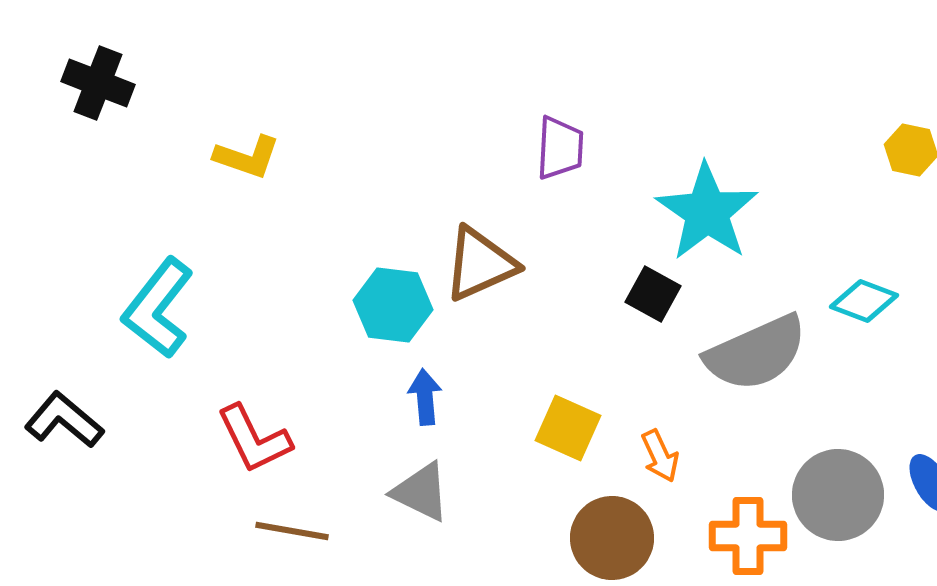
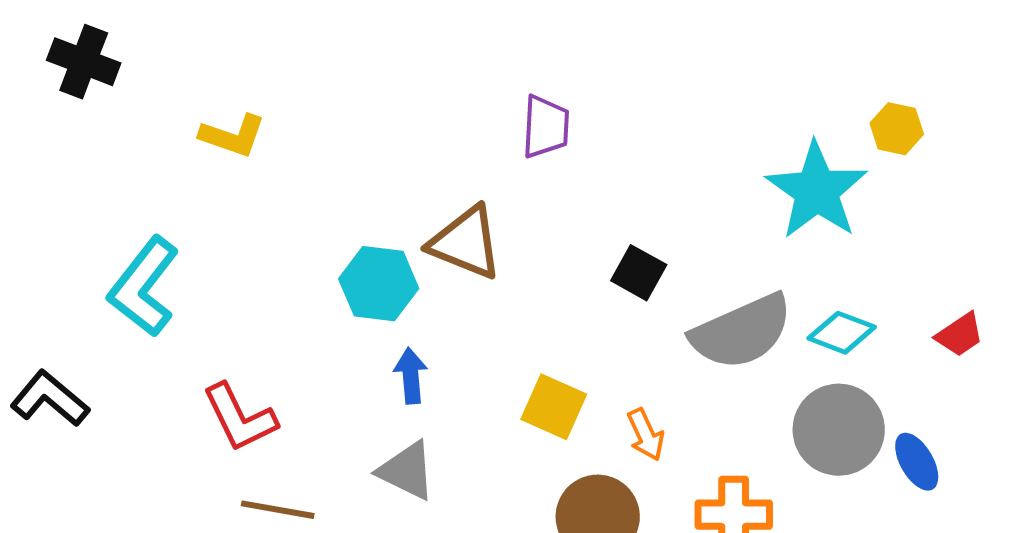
cyan star: (707, 212) -> (817, 191), moved
brown triangle: (480, 264) -> (466, 243), turned 46
cyan diamond: (864, 301) -> (842, 333), moved
gray circle: (838, 495) -> (839, 430), moved

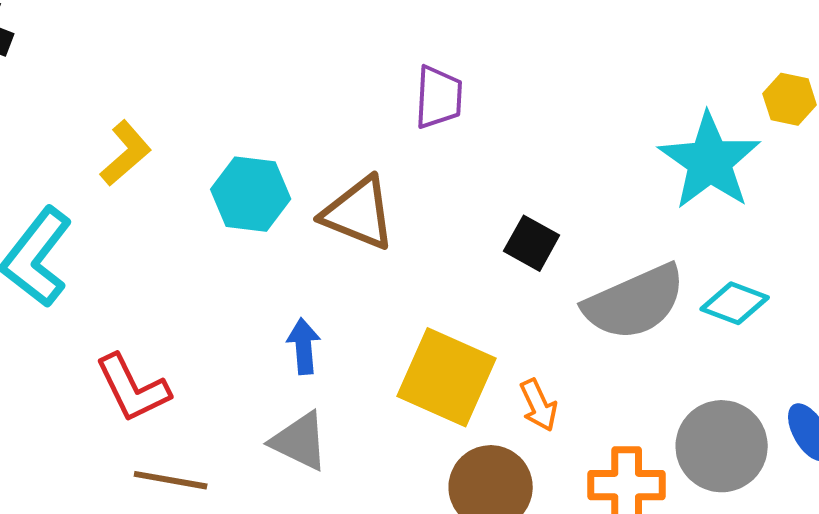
yellow L-shape: (233, 136) -> (126, 153), moved, turned -60
cyan hexagon: (379, 284) -> (251, 194), moved
yellow square: (554, 407) -> (447, 377), size x1.5
gray circle: (839, 430) -> (722, 446), moved

